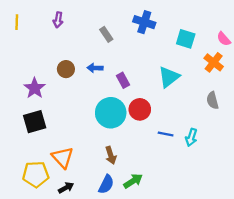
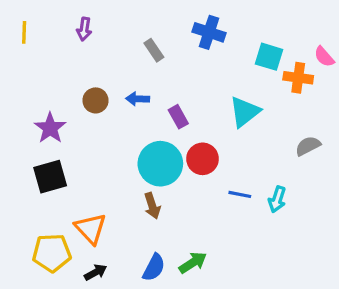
orange cross: (214, 62) -> (298, 78), moved, turned -30
gray semicircle: (213, 100) -> (308, 146), turned 78
brown arrow: (111, 155) -> (152, 206), moved

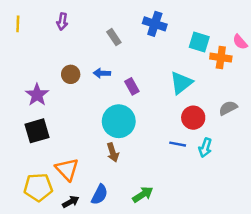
red circle: (203, 159) -> (193, 118), moved
blue semicircle: (154, 267) -> (99, 195), moved

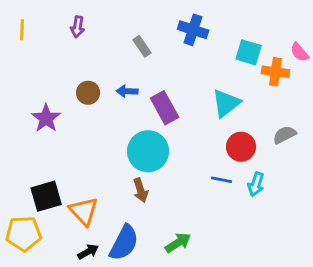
purple rectangle: (132, 86) -> (165, 108), size x1.5
black square: (37, 131) -> (46, 196), moved
yellow pentagon: (38, 187) -> (24, 234), moved
blue semicircle: (99, 195) -> (124, 243), size x1.4

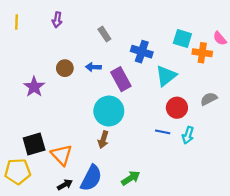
blue cross: (193, 30) -> (142, 52), moved
brown arrow: (141, 190) -> (103, 140), turned 35

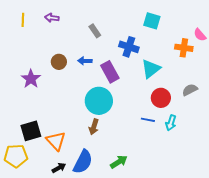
purple arrow: (57, 20) -> (52, 18), turned 88
yellow line: (16, 22) -> (23, 20), moved
cyan square: (182, 38) -> (152, 21), moved

